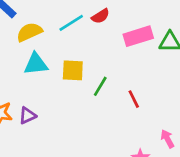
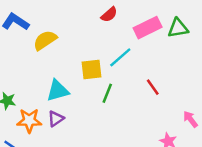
cyan line: (71, 23) -> (120, 57), moved
cyan triangle: (36, 64) -> (58, 91), moved
green line: (100, 86) -> (107, 93), moved

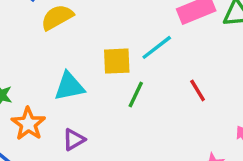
purple triangle: (56, 119) -> (74, 140), moved
orange star: (29, 121) -> (28, 124), turned 30

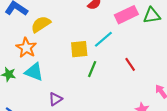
cyan triangle: (69, 86) -> (34, 72), moved, turned 36
orange star: (28, 124) -> (26, 48), moved

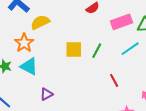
cyan line: (103, 39) -> (130, 49), moved
red line: (130, 64) -> (114, 80), moved
green line: (92, 69) -> (97, 51), moved

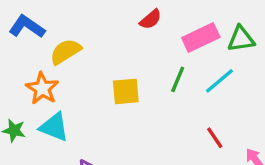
green line: (97, 51) -> (178, 79), moved
red line: (114, 80) -> (215, 138), moved

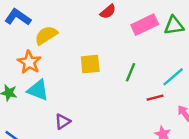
green line: (178, 79) -> (130, 72), moved
cyan line: (219, 81) -> (173, 77), moved
red line: (215, 138) -> (155, 98), turned -70

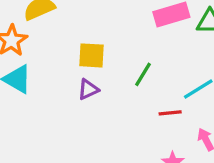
purple triangle: (63, 122) -> (88, 89), moved

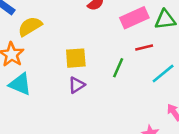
red line: (170, 113) -> (144, 48), moved

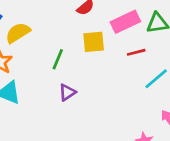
yellow square: (76, 58) -> (94, 42), moved
green line: (118, 68) -> (58, 59), moved

